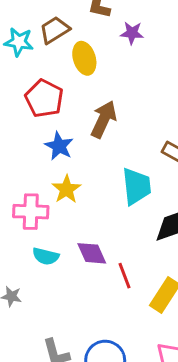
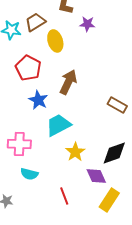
cyan trapezoid: (136, 186) -> (58, 125), moved, turned -112
yellow star: (66, 189) -> (75, 152), moved
purple diamond: (92, 253) -> (96, 176), moved
red line: (125, 276) -> (64, 196), moved

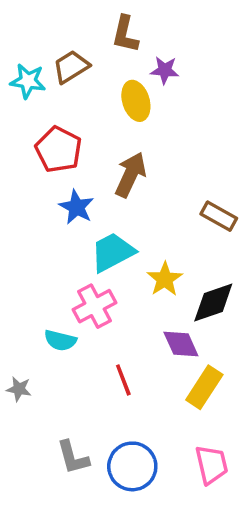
yellow ellipse: (55, 41) -> (136, 101), moved
pink cross: (19, 144) -> (94, 306), moved, turned -30
yellow star: (75, 152) -> (165, 279), moved

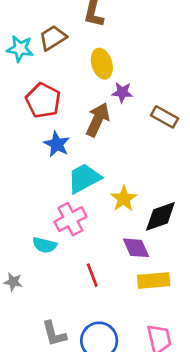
purple star: (165, 70) -> (122, 92), moved
brown rectangle: (219, 216) -> (165, 117), moved
yellow rectangle: (204, 387) -> (154, 281), turned 52

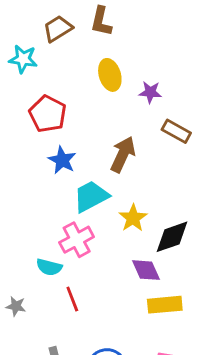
brown trapezoid: (53, 38) -> (58, 29), moved
purple star: (122, 92) -> (150, 92), moved
brown arrow: (98, 120) -> (123, 154), moved
red line: (92, 275) -> (72, 299), moved

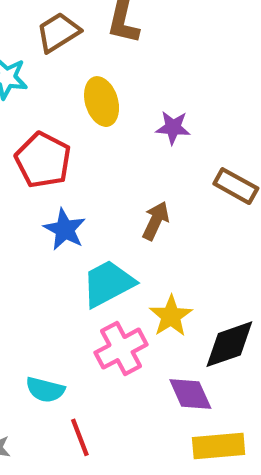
yellow ellipse: (110, 75) -> (102, 102), moved
purple star: (150, 92) -> (173, 128), moved
brown arrow: (123, 154) -> (156, 221), size x0.7
pink cross: (77, 240) -> (121, 349), moved

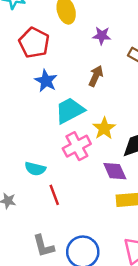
purple star: (173, 128) -> (102, 36), moved

